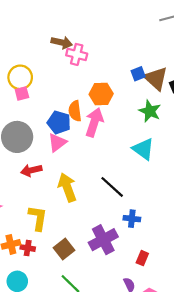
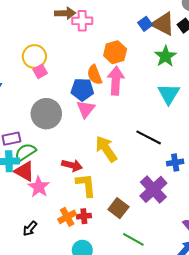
green star: (150, 111) -> (165, 56), turned 30
cyan triangle: (143, 149) -> (169, 94), turned 40
red arrow: (31, 170) -> (72, 165), moved, turned -138

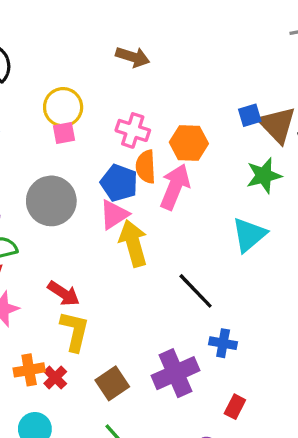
pink cross: (82, 21) -> (133, 130), moved
yellow arrow: (106, 149) -> (133, 243), moved
red cross: (84, 216) -> (55, 378), turned 32

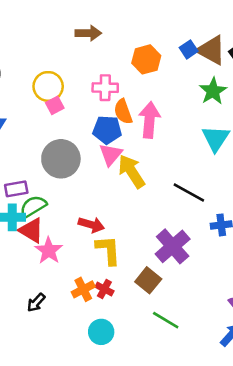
orange hexagon: (189, 143) -> (146, 59), moved
purple cross: (175, 373) -> (173, 246), moved

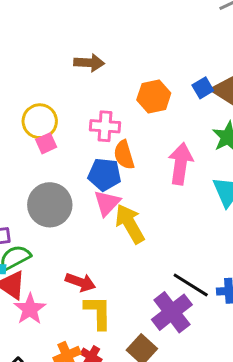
pink arrow: (149, 120) -> (181, 164), moved
black line: (189, 192) -> (191, 285), moved

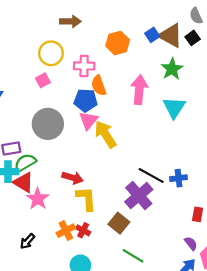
yellow circle: (40, 121) -> (51, 53), moved

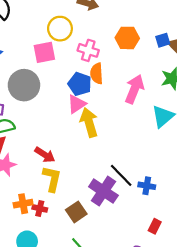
pink square: (43, 80) -> (44, 52), size x1.5
gray circle: (48, 124) -> (24, 85), moved
purple cross: (139, 196) -> (103, 191), turned -32
red cross: (83, 230) -> (40, 208), turned -32

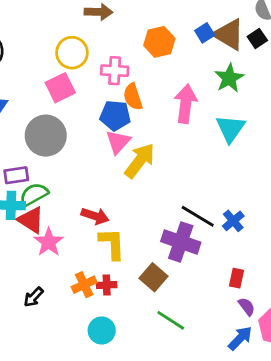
yellow arrow: (89, 122) -> (140, 161), turned 68
blue cross: (147, 186) -> (233, 221), turned -35
red rectangle: (155, 226) -> (237, 278), moved

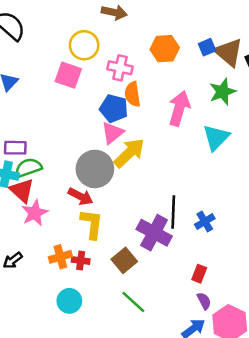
pink square: (60, 88) -> (68, 75), turned 36
gray circle: (46, 136) -> (95, 169), moved
black line: (198, 216) -> (173, 212), turned 52

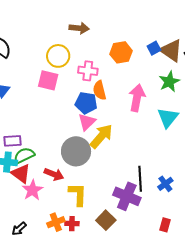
red arrow: (81, 196) -> (54, 174), moved

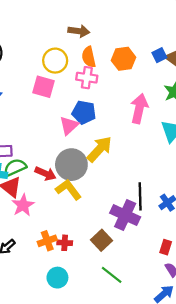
orange semicircle: (100, 90) -> (89, 57), moved
pink triangle: (87, 122) -> (69, 126), moved
red arrow: (54, 174) -> (45, 174), moved
yellow L-shape: (78, 194) -> (68, 190), moved, turned -40

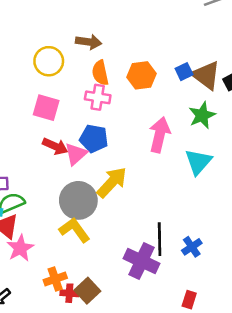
yellow circle: (55, 61) -> (49, 61), moved
red arrow: (45, 174) -> (55, 146), moved
brown square: (102, 240) -> (87, 291), moved
orange cross: (47, 241) -> (55, 279), moved

